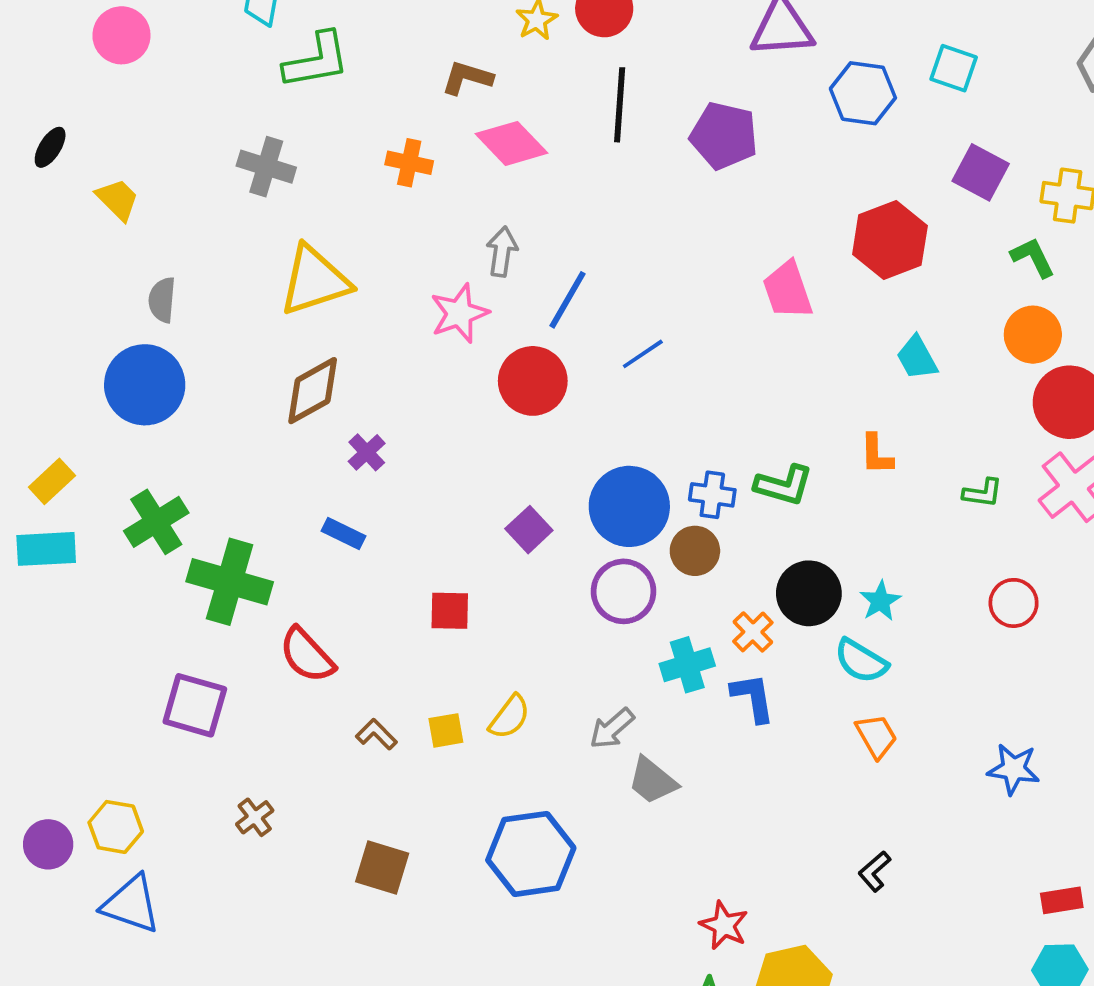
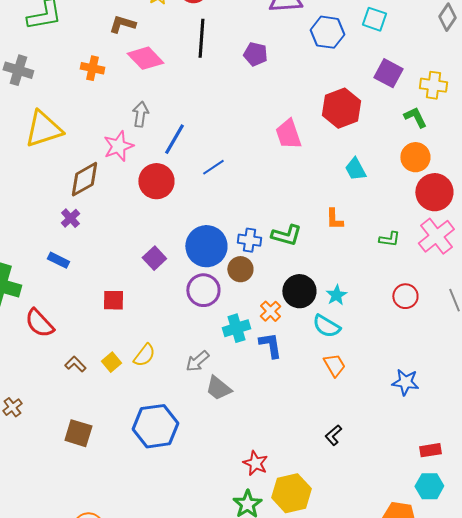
purple pentagon: (724, 136) -> (255, 54), size x0.7
brown diamond: (313, 391) -> (84, 179), moved
yellow square: (446, 730) -> (111, 362), turned -30

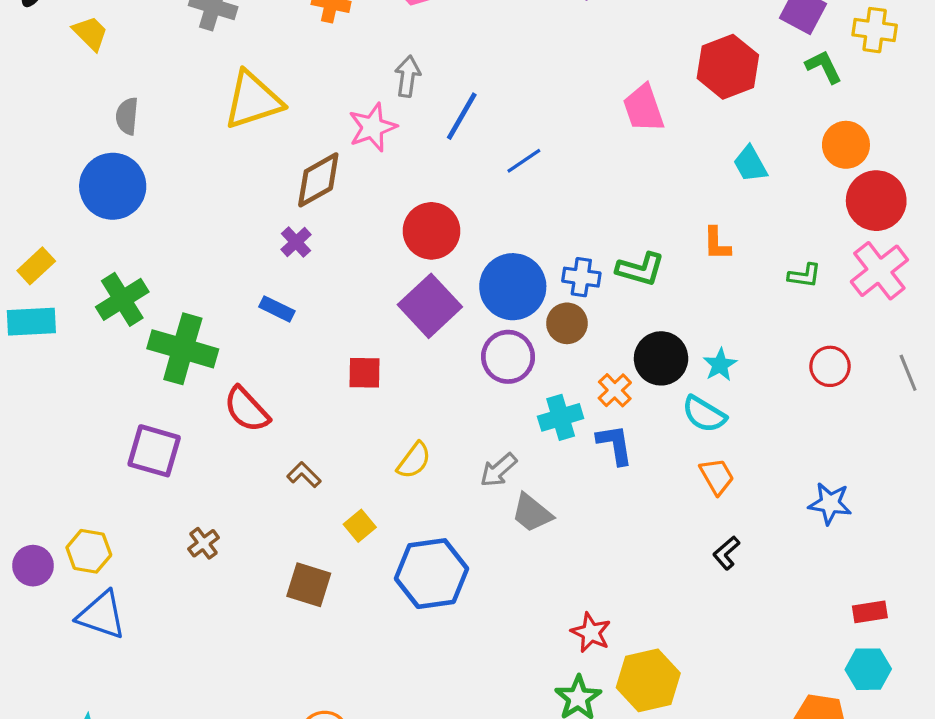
green L-shape: (415, 117) -> (824, 67), moved
red circle: (156, 181) -> (431, 231), moved
purple square: (154, 258) -> (430, 306), size x1.6
yellow square: (111, 362) -> (360, 526), moved
black L-shape: (333, 435) -> (726, 553), moved

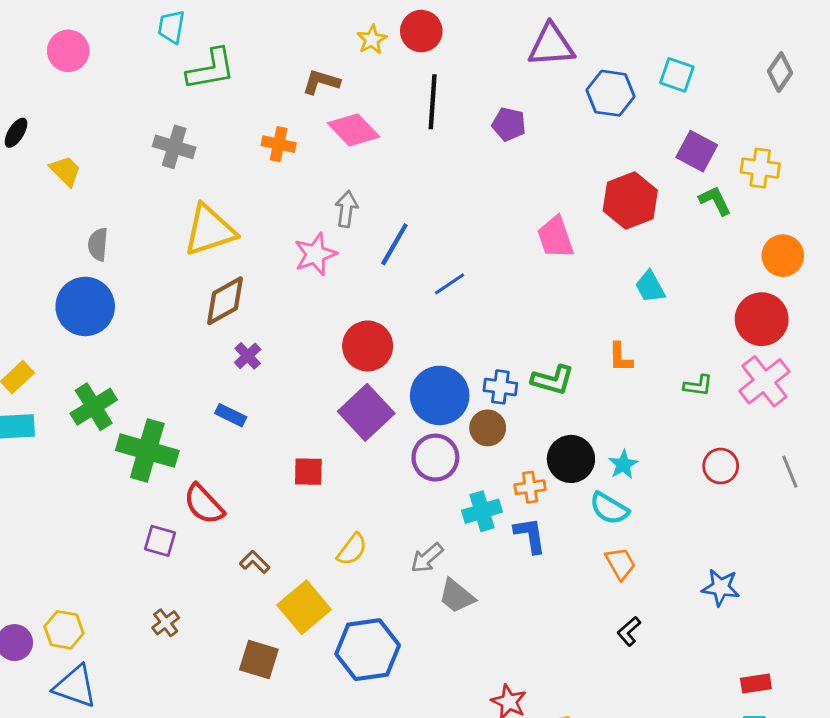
orange circle: (846, 145) -> (783, 256), moved
brown diamond: (318, 180) -> (225, 301), moved
orange cross: (615, 390) -> (530, 487), turned 36
purple square: (154, 451) -> (160, 541), moved, size x0.7
yellow square: (360, 526) -> (304, 607), size x1.8

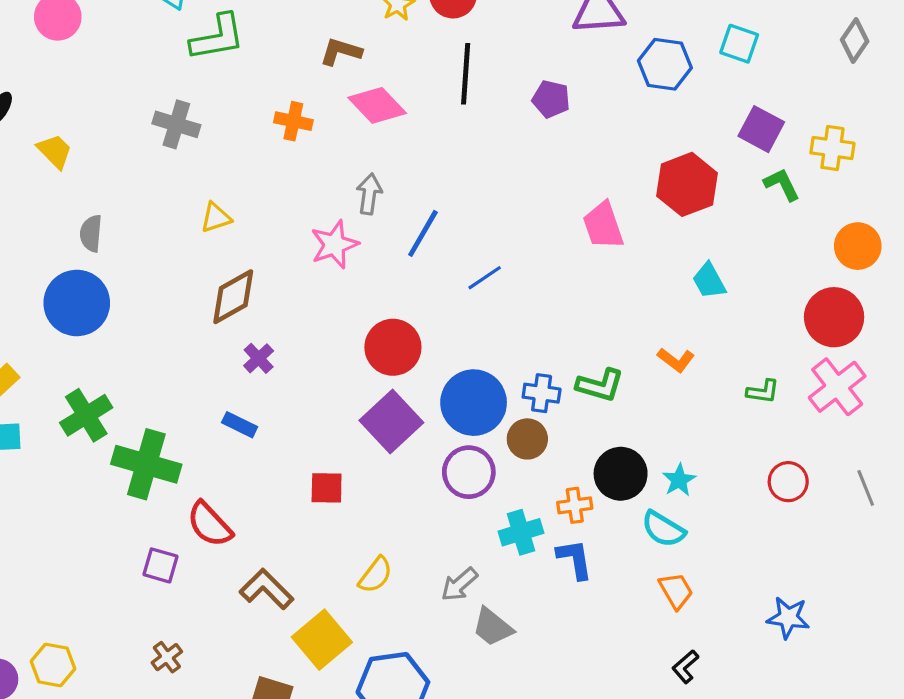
yellow triangle: (209, 230) -> (216, 218), size x0.5
orange L-shape: (620, 357) -> (676, 360), turned -52
brown L-shape: (255, 562) -> (266, 589), size x1.6

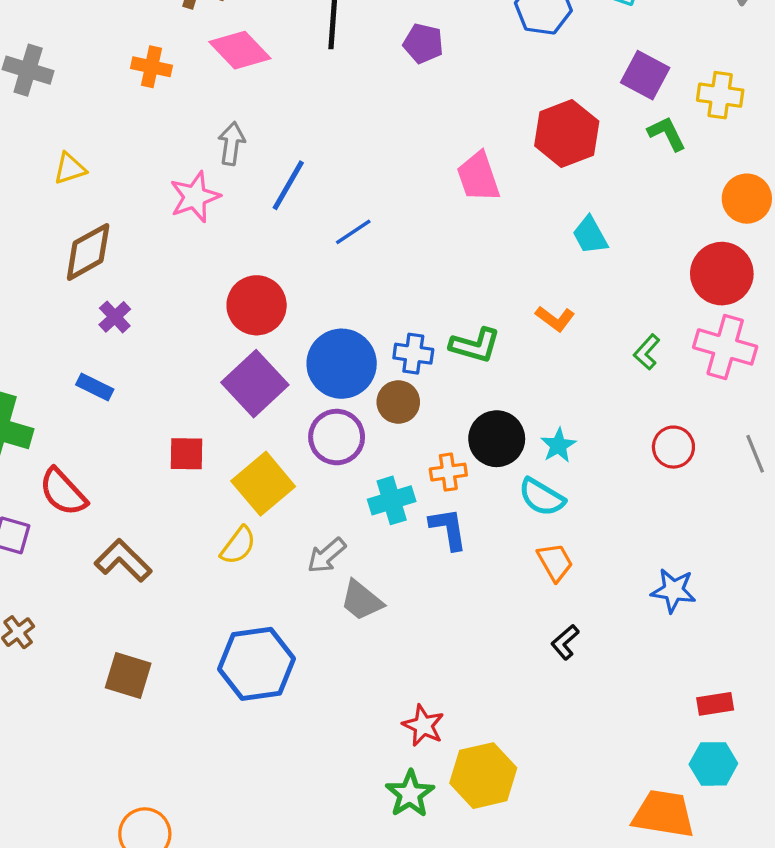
pink cross: (837, 387) -> (725, 347), turned -36
green L-shape: (763, 392) -> (647, 352), turned 124
yellow square: (322, 640) -> (263, 484), moved

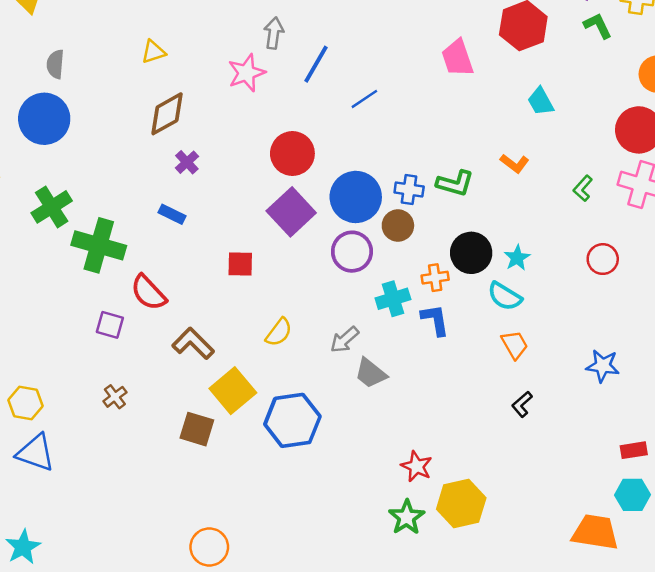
yellow square: (263, 484) -> (233, 391), moved

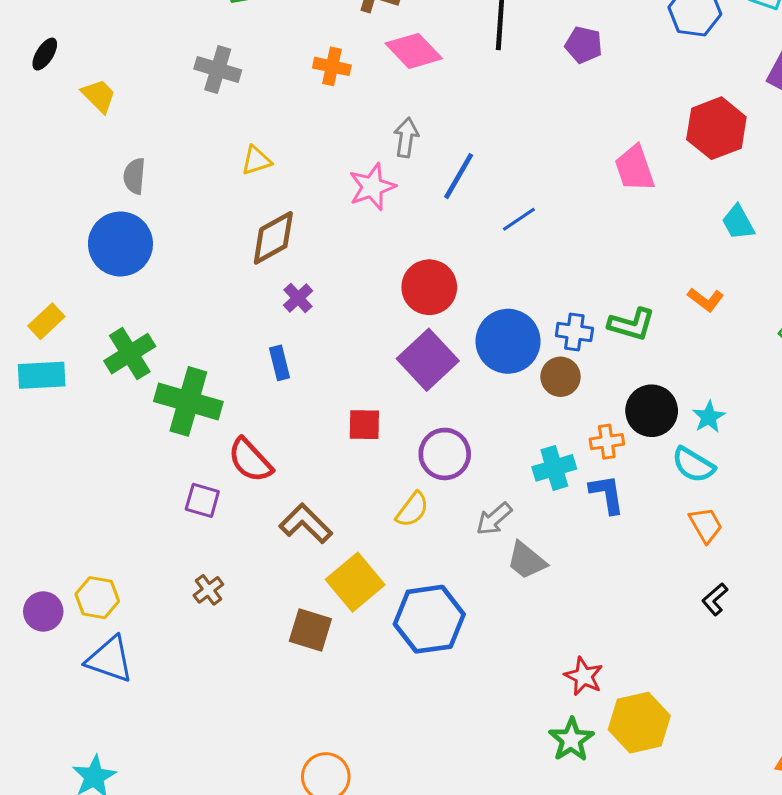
blue rectangle: (172, 214) -> (279, 363), turned 50
purple circle: (352, 252) -> (445, 454), moved

